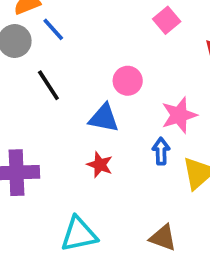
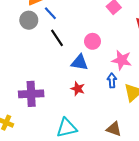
black line: (48, 85) -> (57, 38), moved
pink star: (179, 115) -> (122, 60), turned 30

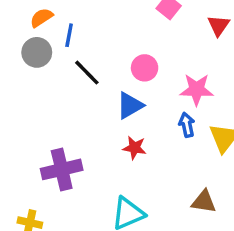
blue line: (50, 13) -> (69, 35), turned 64
blue triangle: (79, 63) -> (130, 105), turned -30

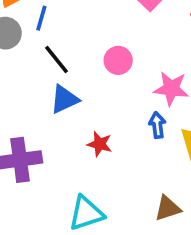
blue triangle: (130, 105) -> (64, 99), moved
brown triangle: (204, 202) -> (168, 208), turned -32

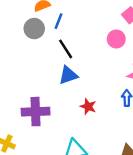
pink circle: (118, 60) -> (116, 39), moved

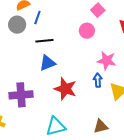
black line: (66, 49) -> (44, 41), turned -60
red star: (88, 107) -> (65, 89), size x1.6

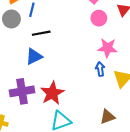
pink circle: (87, 31) -> (99, 18), moved
blue triangle: (47, 63) -> (34, 56), moved
red star: (65, 89) -> (52, 93), moved, turned 30

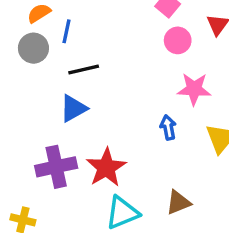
blue arrow: (100, 69) -> (168, 127), moved
brown triangle: (107, 117) -> (178, 202), moved

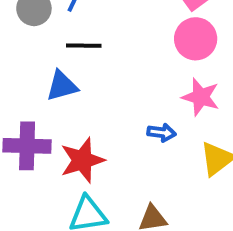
pink circle: (178, 40) -> (196, 39), size x1.4
blue arrow: (168, 127) -> (162, 133), turned 95

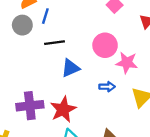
pink circle: (196, 39) -> (105, 45), moved
blue triangle: (62, 86) -> (70, 68), moved

